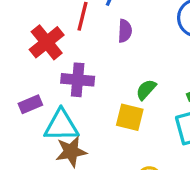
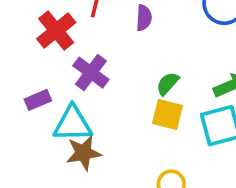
purple cross: (78, 80) -> (91, 73), turned 32
yellow square: (130, 117) -> (168, 115), moved

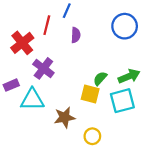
green semicircle: (168, 84) -> (100, 78), moved
brown star: (84, 153) -> (65, 117), moved

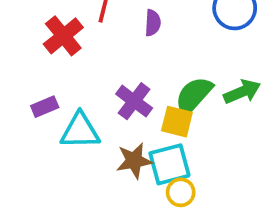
purple cross: (43, 68) -> (134, 101), moved
green semicircle: (100, 78) -> (194, 95), size x1.6
cyan square: (122, 101) -> (169, 164), moved

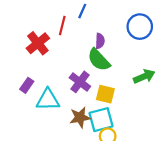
purple semicircle: (153, 23) -> (100, 41), moved
green semicircle: (194, 95) -> (99, 60), moved, turned -85
purple rectangle: (45, 107) -> (27, 85), turned -32

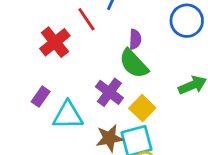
red line: (62, 25) -> (86, 19), turned -48
yellow square: (105, 94) -> (142, 108), turned 30

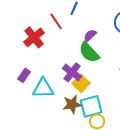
purple semicircle: (135, 39) -> (90, 35), turned -136
yellow square: (142, 108) -> (81, 83), moved

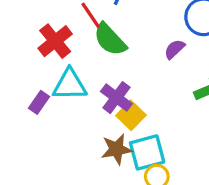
purple semicircle: (90, 35) -> (175, 49), moved
green semicircle: (89, 52) -> (110, 39), moved
cyan triangle: (43, 88) -> (70, 85), moved

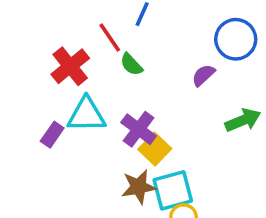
green semicircle: (110, 39) -> (131, 64), size x0.6

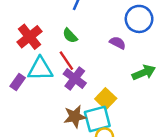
red line: (110, 37) -> (66, 61), moved
purple semicircle: (203, 75) -> (118, 43), turned 70
yellow square: (155, 149) -> (106, 99), moved

